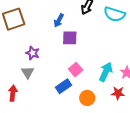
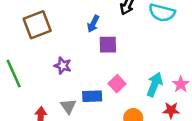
gray triangle: (28, 72) -> (68, 106), moved
blue rectangle: (63, 86) -> (92, 96), moved, turned 35

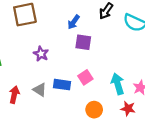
cyan arrow: (155, 85) -> (118, 84), turned -48
gray triangle: (68, 106) -> (40, 90), turned -32

